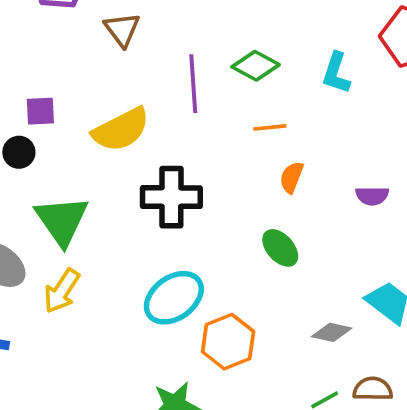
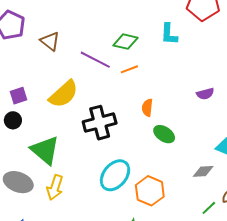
purple line: (193, 84) -> (95, 60), turned -44
orange line: (270, 127) -> (129, 69), moved
orange semicircle: (292, 177) -> (147, 108), moved

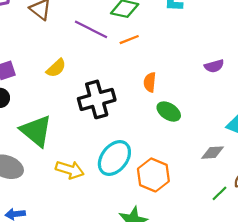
yellow semicircle: (64, 94) -> (56, 68), size x0.6
yellow arrow: (55, 187) -> (70, 170), moved, turned -90

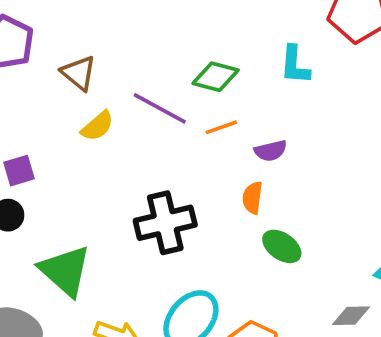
purple semicircle: (214, 66) -> (271, 151), moved
yellow semicircle: (56, 68) -> (97, 126), moved

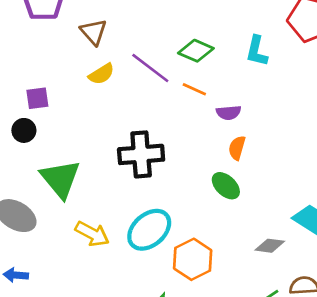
orange line: (221, 127) -> (194, 89), turned 35
orange semicircle: (252, 198) -> (237, 148), moved

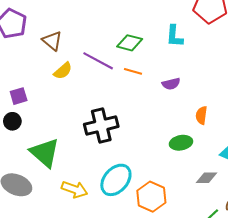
purple semicircle: (229, 113) -> (171, 84), moved
orange semicircle: (237, 148) -> (201, 115), moved
green ellipse: (226, 186) -> (181, 143), moved, turned -45

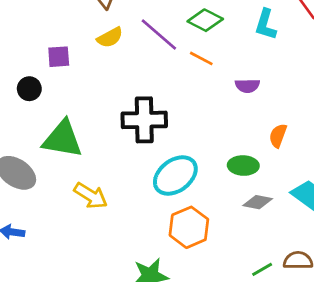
purple square: (19, 96) -> (59, 57), moved
green triangle: (45, 153) -> (63, 139), turned -44
gray diamond: (206, 178) -> (258, 202), moved
cyan ellipse: (116, 180) -> (175, 176), moved

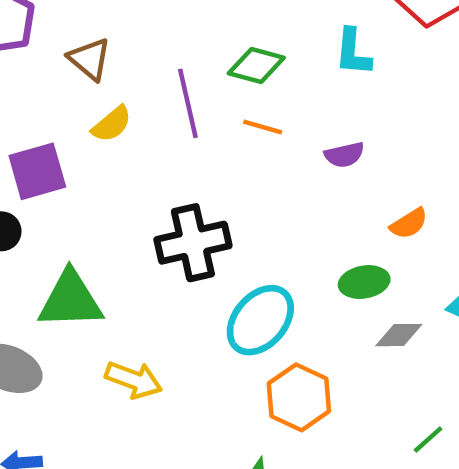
purple line: (159, 35) -> (188, 103), turned 48
purple square: (59, 57) -> (37, 171), size x1.5
orange semicircle: (278, 136) -> (409, 224), turned -130

